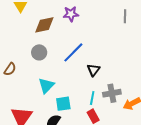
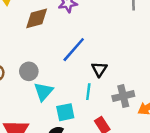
gray circle: (39, 52) -> (29, 71), moved
cyan line: (92, 98) -> (88, 92), moved

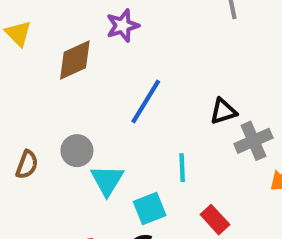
black triangle: (99, 69) -> (223, 111), moved, turned 49
gray cross: (123, 96) -> (253, 141), moved

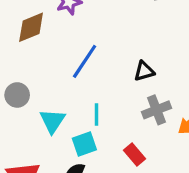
gray cross: (253, 141) -> (157, 110), moved
gray circle: (77, 151) -> (17, 95), moved
cyan line: (182, 168) -> (96, 114), moved

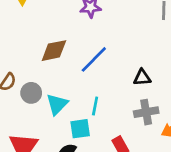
brown diamond: (31, 27) -> (54, 51), moved
gray circle: (17, 95) -> (31, 93), moved

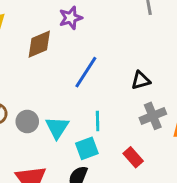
brown diamond: (54, 51) -> (39, 44), moved

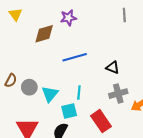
blue line: (86, 72) -> (75, 57), turned 35
black triangle: (141, 80) -> (113, 67), turned 32
red rectangle: (133, 157) -> (101, 121), size x1.5

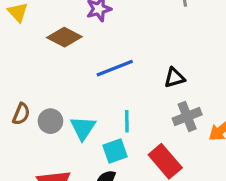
brown diamond: (44, 34) -> (64, 37), turned 50
black triangle: (113, 67) -> (174, 78), turned -32

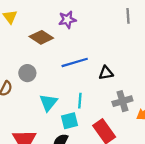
black triangle: (174, 78) -> (106, 73), moved
gray circle: (50, 121) -> (27, 73), moved

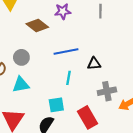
gray line: (128, 16) -> (100, 11), moved
cyan line: (80, 101) -> (69, 78), moved
cyan triangle: (48, 103) -> (21, 85), moved, turned 36

